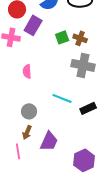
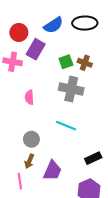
gray cross: (83, 65) -> (71, 89), moved
black rectangle: (88, 108) -> (93, 158), moved

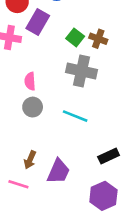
green square: (66, 62) -> (75, 37), turned -32
gray circle: (31, 139) -> (33, 107), moved
pink line: (20, 181) -> (18, 184), turned -63

